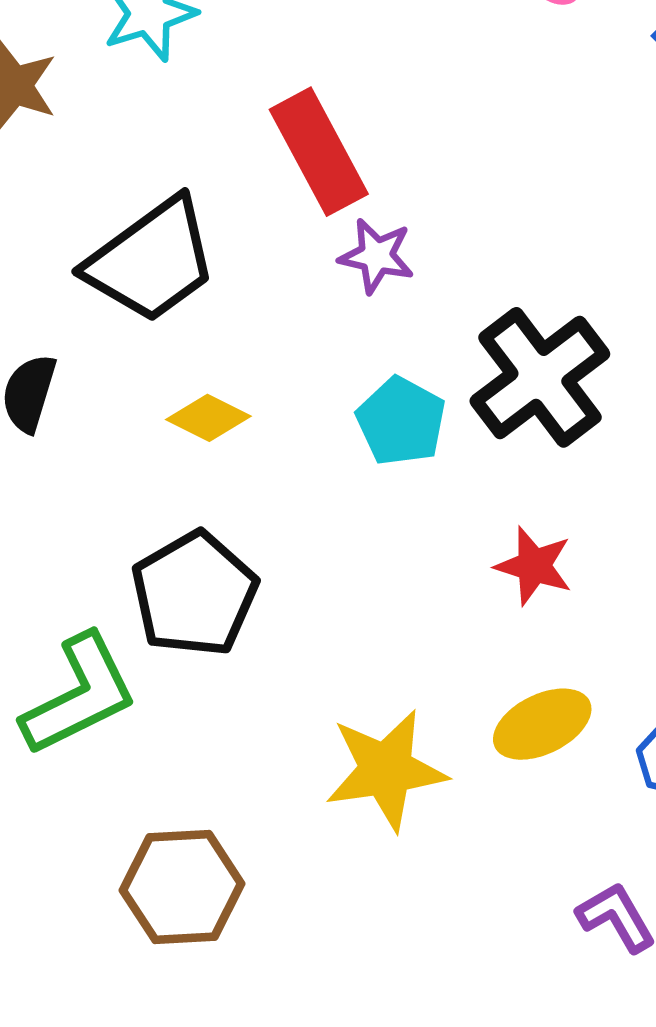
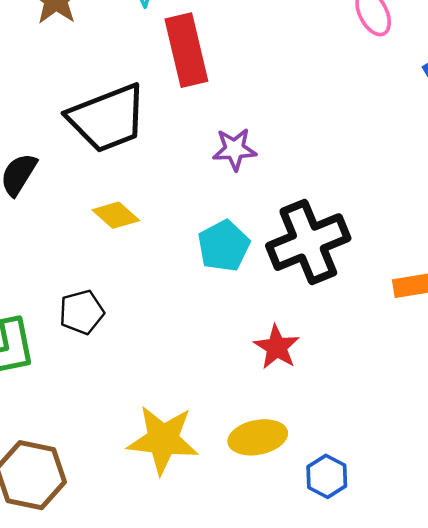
red rectangle: (319, 152) -> (186, 50), moved
purple star: (376, 256) -> (235, 149), turned -30
black pentagon: (194, 594) -> (82, 312), size x0.6

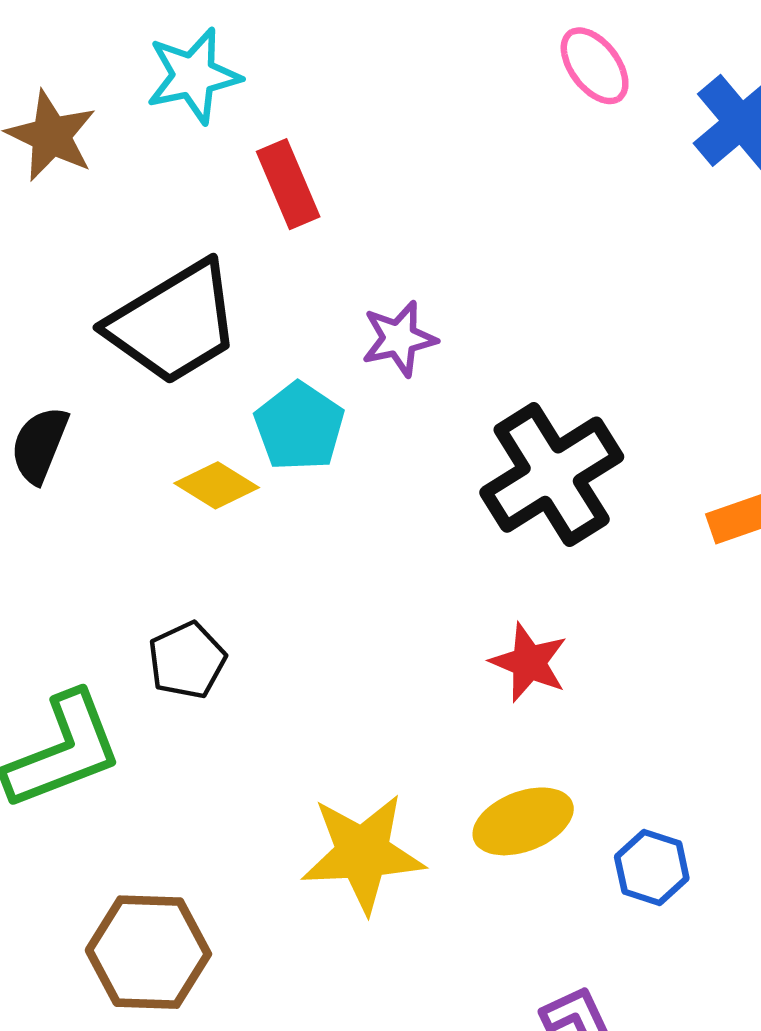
red rectangle: (186, 50) -> (288, 184), size x0.7
cyan pentagon: (224, 246) -> (299, 427), moved

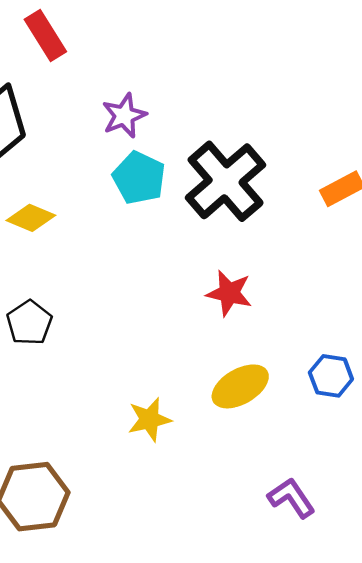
cyan pentagon: (299, 427) -> (139, 178), moved
yellow star: (363, 853) -> (149, 419), size x0.6
blue hexagon: (652, 867) -> (331, 376), moved

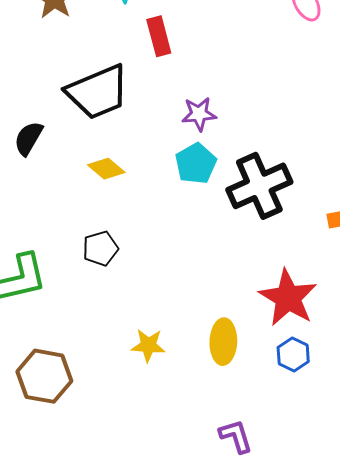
red star: (229, 293) -> (288, 298), moved, size x1.6
black pentagon: (29, 323) -> (100, 248), moved
yellow ellipse: (240, 386) -> (223, 342), turned -75

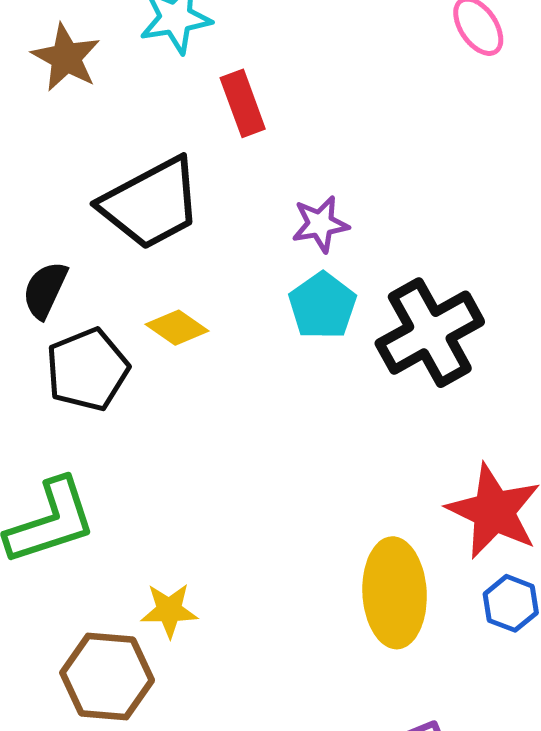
black pentagon: (100, 248) -> (87, 370), moved, size x1.4
yellow ellipse: (223, 342) -> (395, 593), size x1.4
yellow star: (148, 345) -> (169, 610), moved

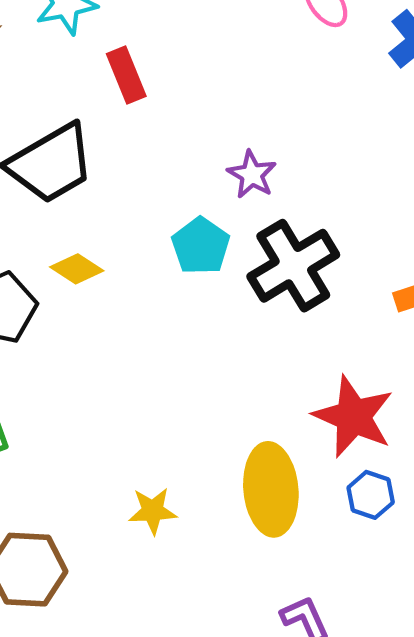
purple star: (320, 224) -> (252, 175), moved, turned -30
yellow star: (169, 610) -> (153, 511), moved

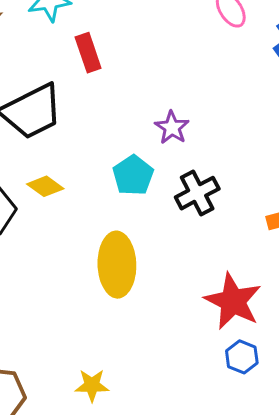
black cross: (293, 266) -> (197, 193), size x0.7
yellow ellipse: (271, 489) -> (117, 265), moved
yellow star: (153, 511) -> (92, 385), moved

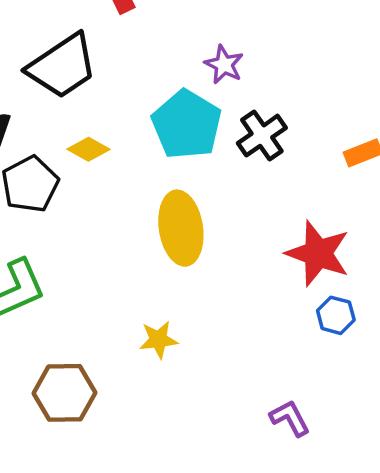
cyan pentagon: (133, 175) -> (187, 124), size x1.5
yellow star: (92, 385) -> (158, 340), moved

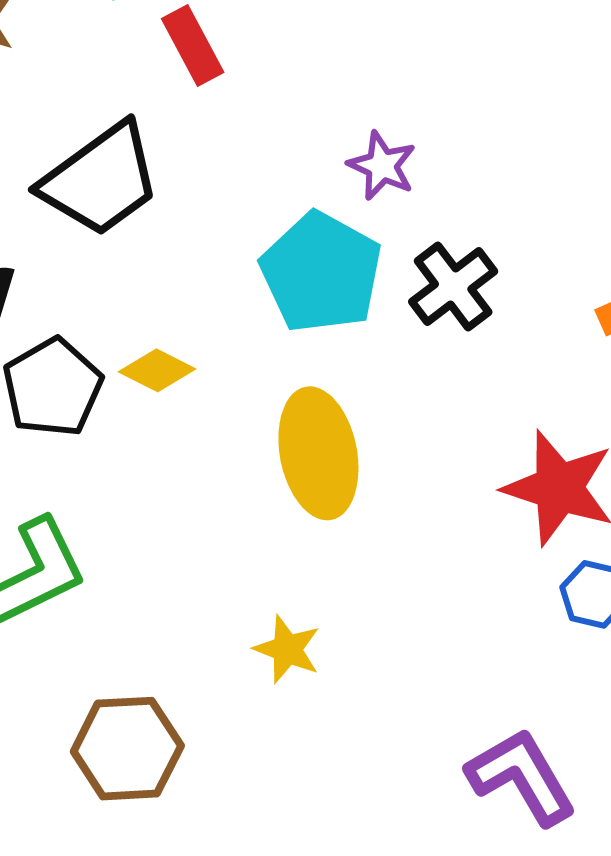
yellow diamond: (88, 149) -> (157, 370), moved
yellow star: (158, 340) -> (287, 649), turned 30
purple L-shape: (290, 418) -> (521, 777), size x1.5

